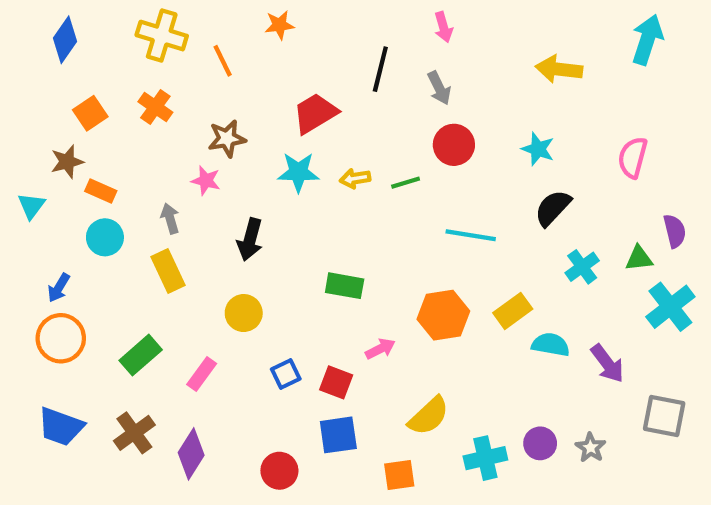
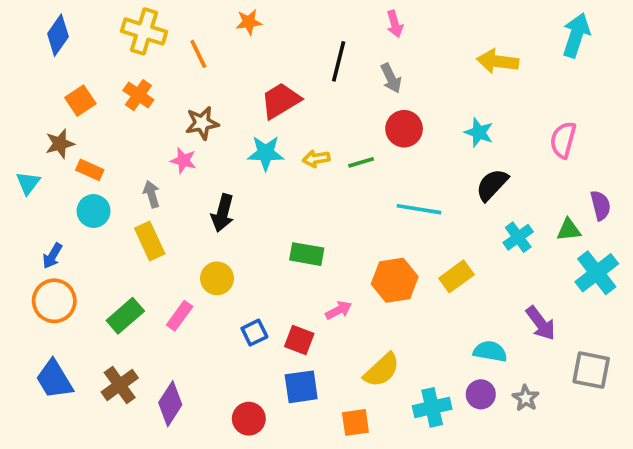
cyan semicircle: (551, 345) -> (490, 351), moved
pink rectangle: (202, 374) -> (180, 316), moved
blue trapezoid: (61, 427) -> (54, 379), turned 39

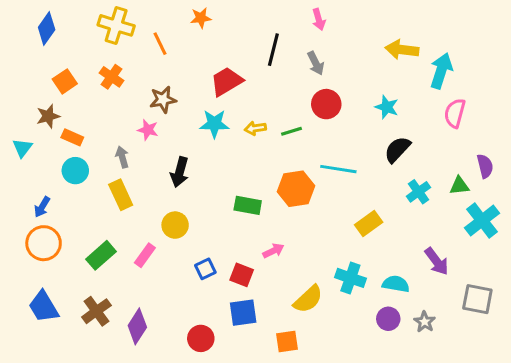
cyan arrow: (576, 35) -> (441, 71), moved
orange hexagon: (395, 280) -> (296, 189), moved
cyan cross: (432, 407) -> (350, 278), moved, turned 32

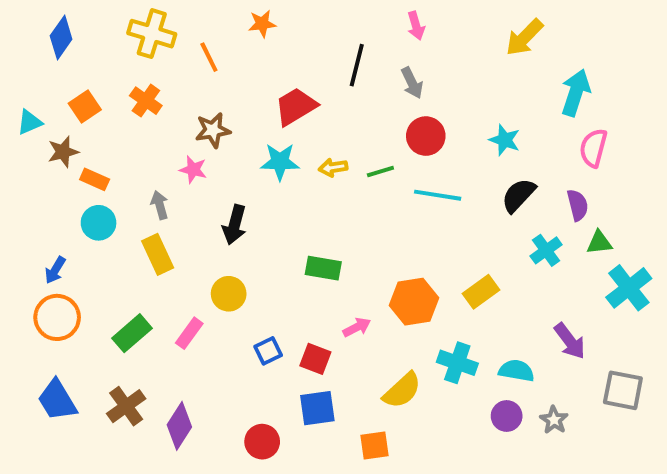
yellow arrow: (402, 50) -> (524, 37), moved, turned -52
cyan triangle: (22, 148) -> (30, 122), moved, turned 30
purple semicircle: (485, 166) -> (578, 205), moved
cyan line: (338, 169) -> (438, 195), moved
orange hexagon: (296, 189) -> (414, 302), moved

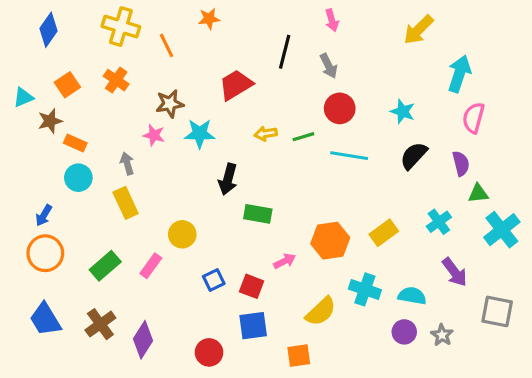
cyan star: (280, 162) -> (200, 134), moved
black arrow: (235, 225) -> (228, 179), moved
cyan cross: (546, 250) -> (439, 222), moved

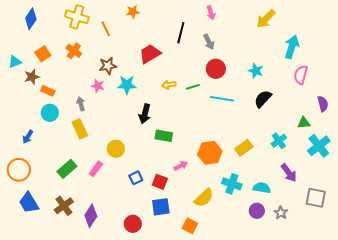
purple semicircle: (461, 163) -> (323, 104), moved
orange circle: (45, 253) -> (19, 170), moved
orange square: (299, 356) -> (190, 226), turned 35

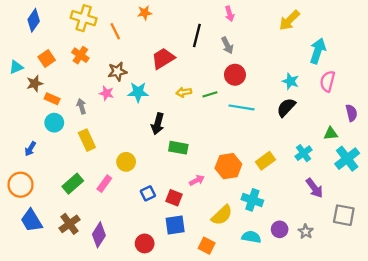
cyan star: (256, 71) -> (290, 81), moved
gray arrow: (81, 104) -> (81, 106), moved
cyan semicircle: (262, 188) -> (251, 237), moved

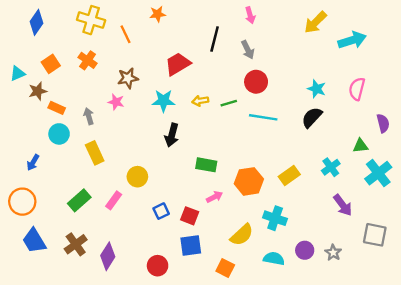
cyan arrow: (318, 51) -> (352, 40), moved, turned 55
cyan star: (138, 92) -> (163, 101), moved
green rectangle: (178, 148) -> (206, 165), moved

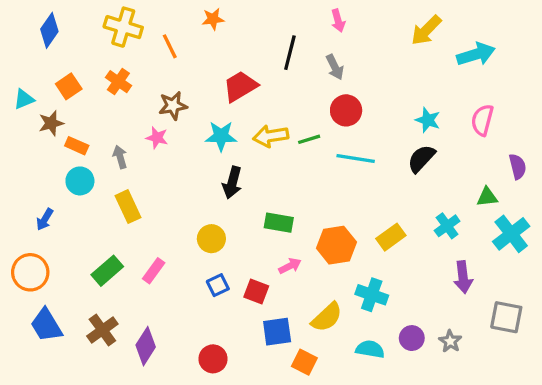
yellow arrow: (200, 101) -> (271, 136), size x1.5
yellow circle: (137, 177) -> (211, 239), moved
purple arrow: (343, 205) -> (463, 277), turned 30
blue square: (191, 245) -> (277, 332), moved

